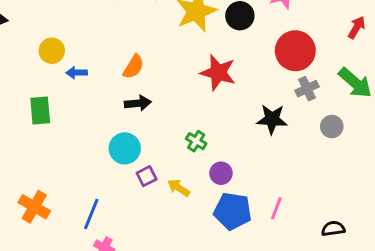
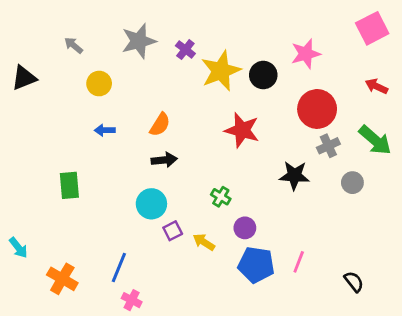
red arrow: (357, 27) -> (376, 86), turned -95
yellow circle: (52, 51) -> (99, 84), moved
green rectangle: (40, 110) -> (69, 185), moved
orange cross: (34, 207) -> (62, 279), moved
black semicircle: (333, 229) -> (354, 282), turned 60

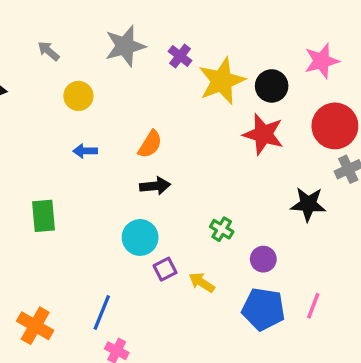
red star: (242, 130) -> (263, 134), moved
purple circle: (245, 228) -> (263, 259), moved

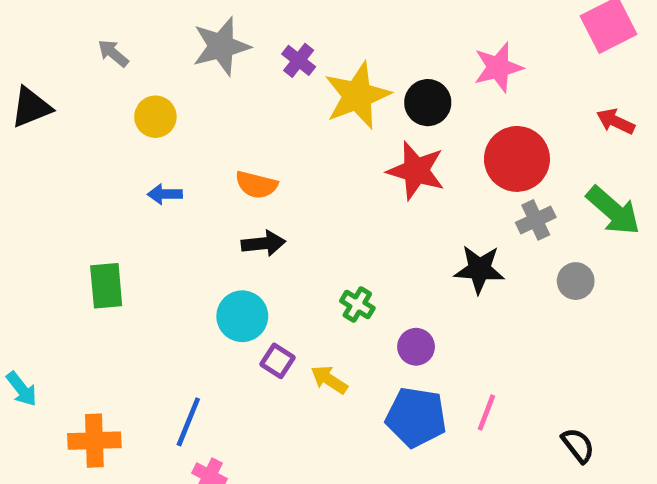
orange semicircle: (150, 144) -> (256, 185), turned 72
purple square: (165, 269) -> (278, 361), turned -30
orange cross: (35, 326) -> (94, 441), turned -32

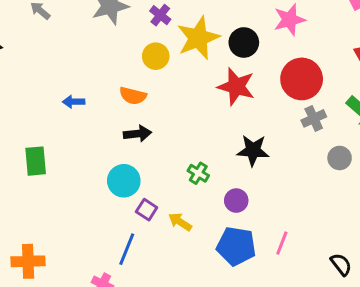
yellow circle: (155, 117) -> (156, 56), moved
black star: (479, 269) -> (253, 150), moved
blue line: (188, 422) -> (127, 249), moved

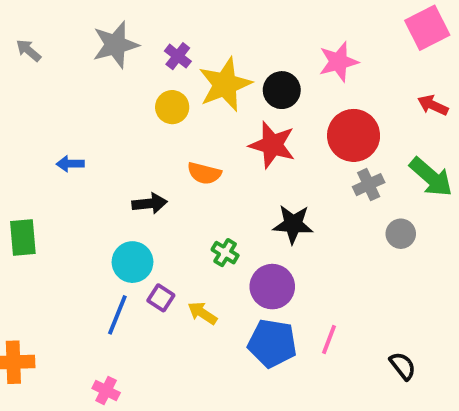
orange semicircle: (133, 96) -> (204, 173), moved
purple circle: (236, 201) -> (272, 287), size x1.5
blue line: (127, 249) -> (117, 315), moved

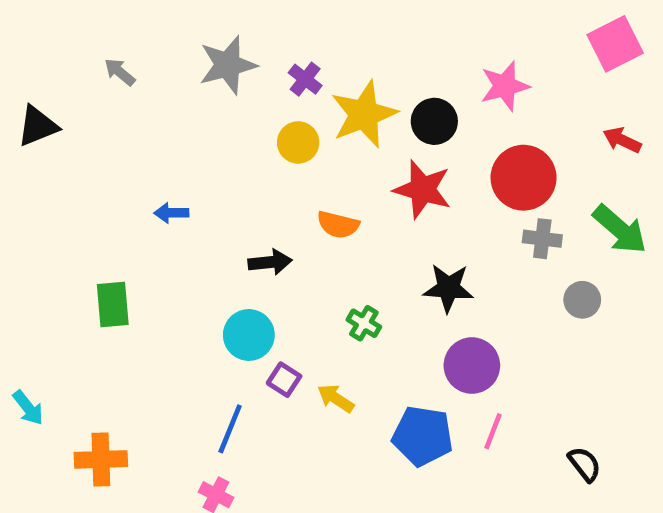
gray cross: (369, 185) -> (542, 239), turned 32
purple circle: (272, 287) -> (472, 366), moved
blue line: (117, 315) -> (230, 429), moved

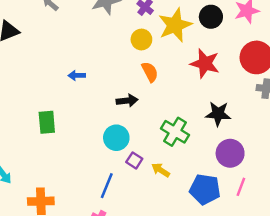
black circle: (434, 121) -> (211, 17), moved
orange semicircle: (338, 225) -> (150, 72), moved, turned -132
green cross: (364, 323) -> (175, 132), size x1.6

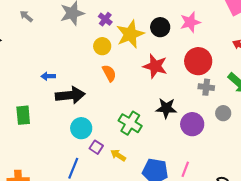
black arrow: (127, 101) -> (70, 95), moved, size x1.6
purple circle: (230, 153) -> (192, 124), moved

